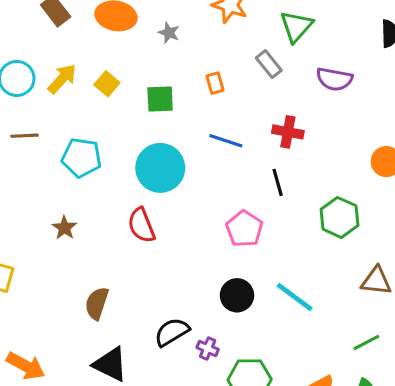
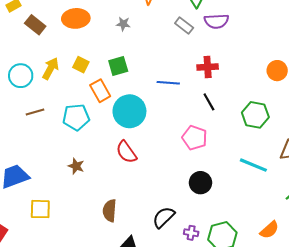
gray star: (169, 33) -> (123, 24), moved
purple semicircle: (334, 79) -> (216, 21), moved
orange rectangle: (215, 83) -> (100, 91), moved, size x1.5
cyan line: (295, 297) -> (253, 165), moved
purple cross: (208, 348) -> (191, 233), moved

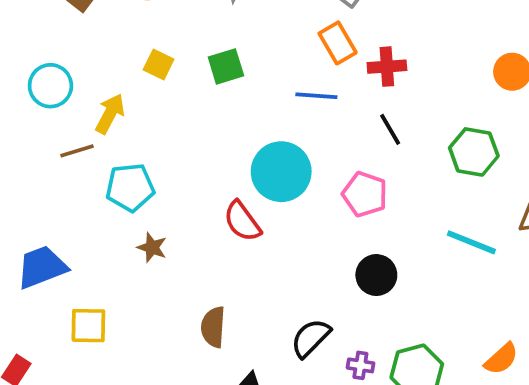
yellow arrow: (51, 69) -> (110, 114), moved
orange rectangle: (100, 91) -> (338, 43), moved
cyan circle: (129, 111) -> (281, 172), moved
cyan pentagon: (76, 117) -> (130, 187), moved

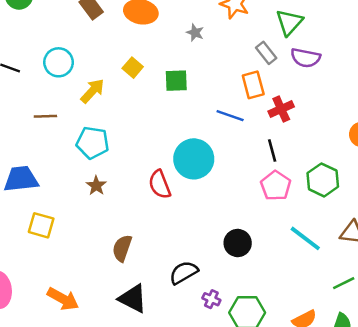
red cross: (387, 67) -> (281, 109), turned -35
brown line: (77, 151) -> (45, 116), moved
pink pentagon: (365, 194) -> (276, 186), moved

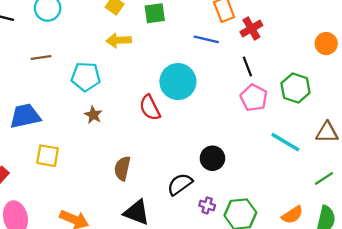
yellow arrow: (92, 91) -> (119, 40), moved, turned -130
black circle: (238, 243) -> (212, 158), moved

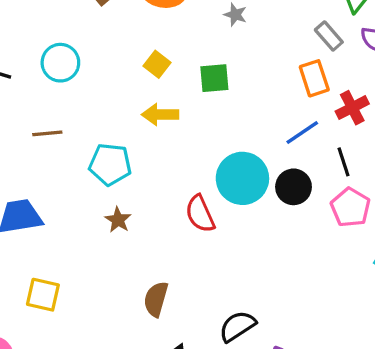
blue line: (206, 39) -> (302, 132), moved, turned -50
yellow square: (48, 156) -> (43, 295), moved
black circle: (212, 158) -> (294, 187), moved

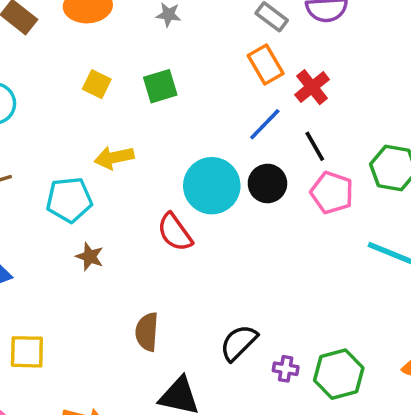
yellow arrow: (160, 114) -> (114, 158), moved

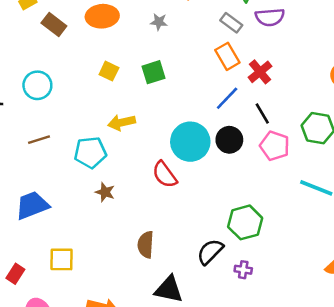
green hexagon: (339, 374) -> (245, 222), moved

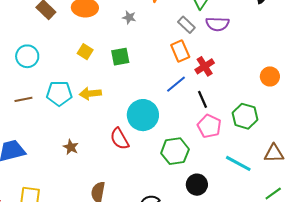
black circle: (229, 140) -> (197, 185), moved
cyan pentagon: (90, 152) -> (59, 93), moved
green hexagon: (245, 222) -> (175, 151), moved

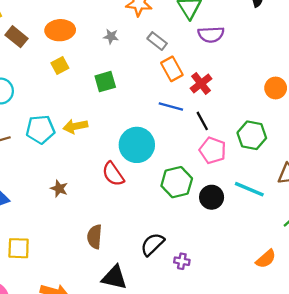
gray rectangle: (186, 25) -> (157, 41), moved
yellow square: (85, 52) -> (60, 66), moved, turned 35
blue line: (176, 84) -> (171, 107), turned 60
black circle: (197, 185) -> (212, 197), moved

